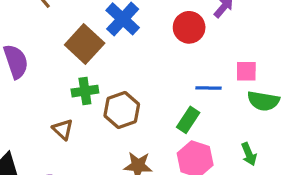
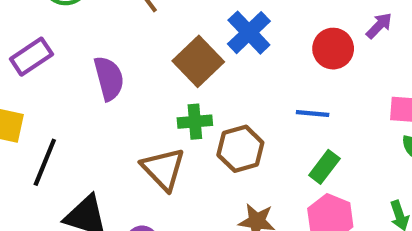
blue line: (208, 88) -> (313, 114), moved
brown triangle: (63, 129) -> (163, 169), size x1.6

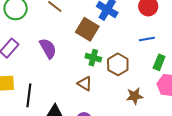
green cross: (195, 122) -> (93, 58), turned 35
brown triangle: (163, 169) -> (85, 84), size x0.7

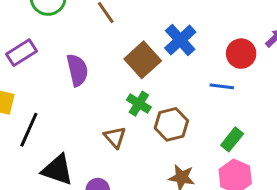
blue line: (147, 39) -> (222, 86), moved

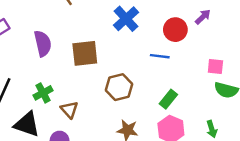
brown square: (143, 60) -> (85, 53), moved, turned 36
green cross: (139, 104) -> (43, 93), moved, turned 30
brown triangle: (115, 137) -> (69, 110), moved

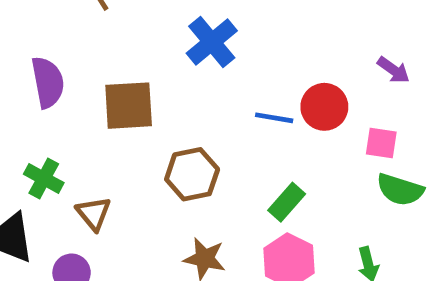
purple arrow: (203, 17) -> (393, 70), moved, turned 77
red circle: (175, 30) -> (324, 107), moved
green cross: (43, 93) -> (44, 178), turned -36

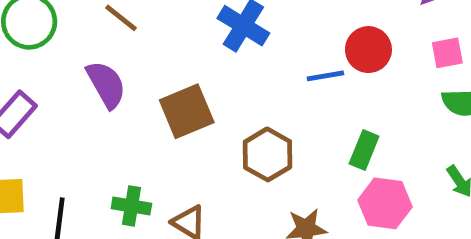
purple semicircle: (48, 82) -> (106, 84), moved
pink square: (381, 143) -> (447, 53), moved

